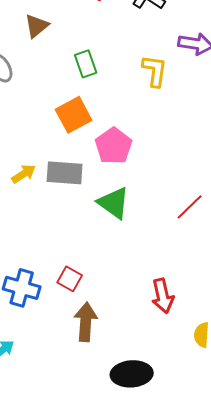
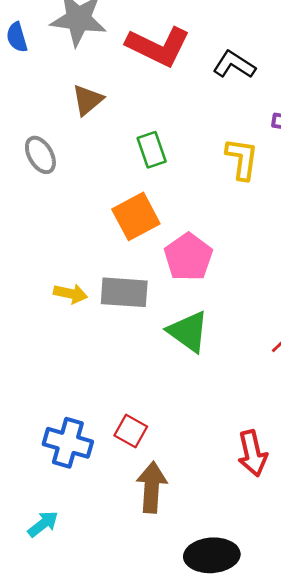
yellow arrow: (24, 174) -> (71, 294), turned 45

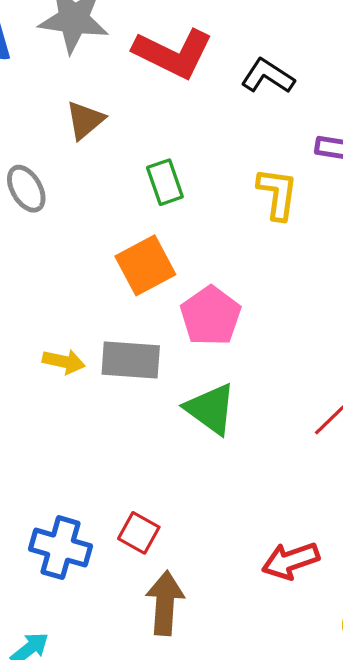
red arrow: (252, 453) -> (291, 561), turned 84

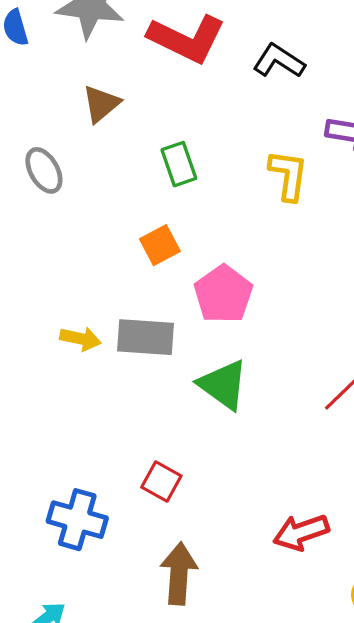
orange square: (145, 265) -> (160, 245), size x0.7
red square: (139, 533) -> (161, 482), moved

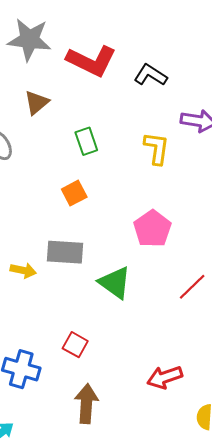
pink pentagon: (223, 294) -> (152, 229), moved
yellow arrow: (80, 339) -> (23, 270), moved

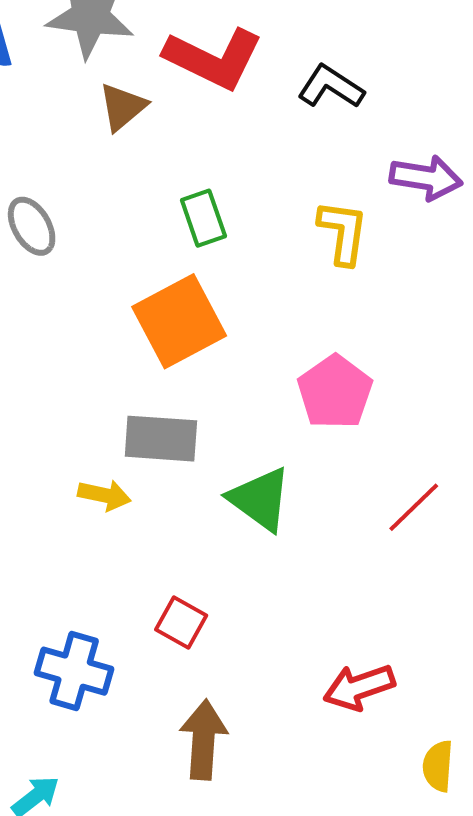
brown triangle: (37, 103) -> (123, 107), moved
orange square: (74, 193) -> (179, 321), size x1.8
yellow arrow: (23, 270) -> (104, 495), moved

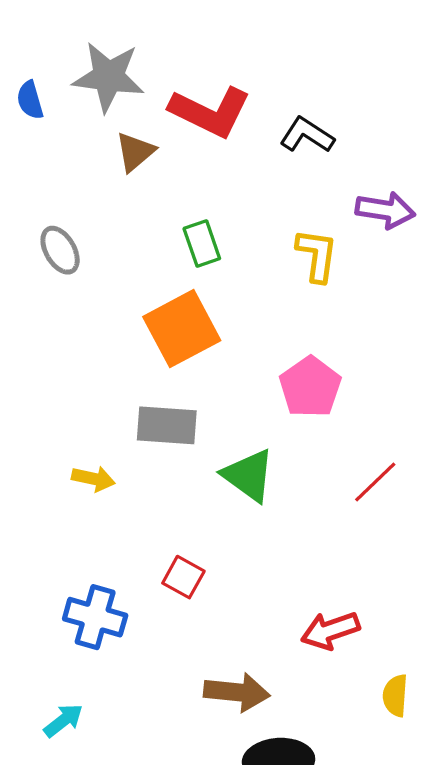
yellow arrow: (104, 495) -> (93, 479), moved
brown arrow: (203, 740) -> (237, 692), moved, turned 92

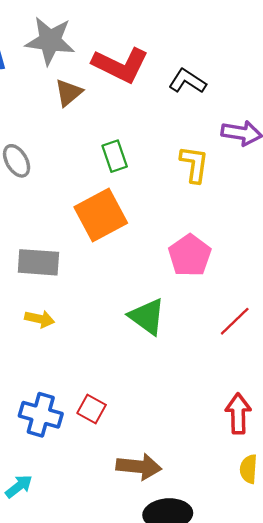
gray rectangle: (167, 425) -> (38, 262), moved
red square: (183, 577) -> (92, 409), moved
red arrow: (330, 630) -> (238, 414), moved, turned 108

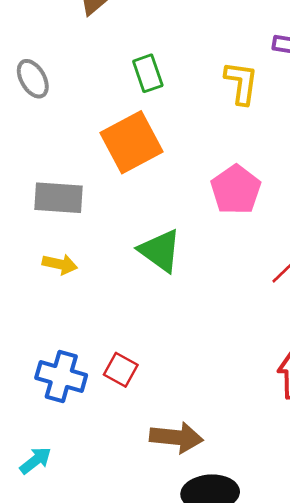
green triangle: (147, 317) -> (160, 251), moved

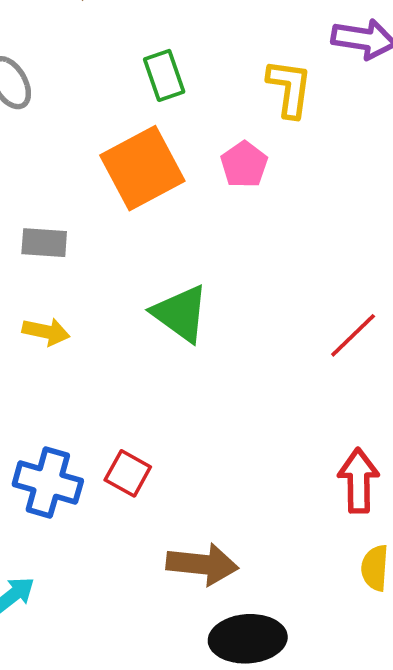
pink pentagon: (236, 190) -> (244, 165), moved, size x0.7
gray rectangle: (59, 198) -> (44, 243), size x0.7

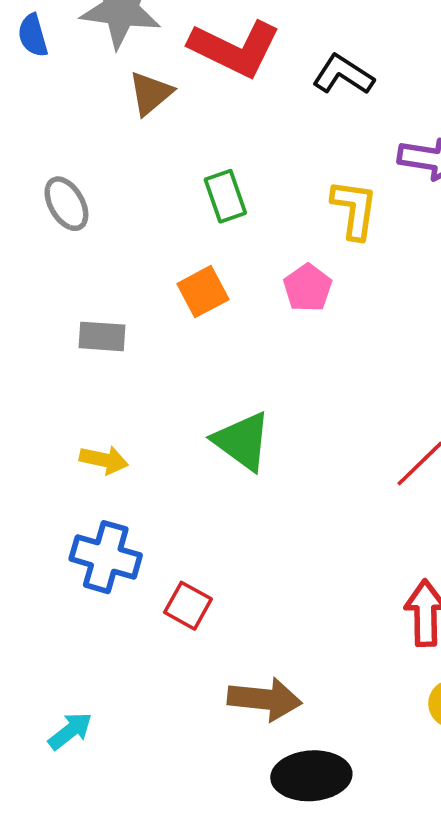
orange square: (142, 168) -> (203, 292), size x0.6
gray rectangle: (44, 243) -> (102, 336), moved
blue cross: (48, 482) -> (106, 557), moved

